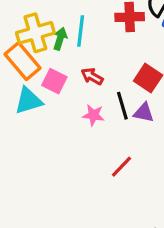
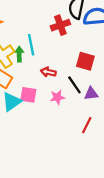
pink square: (54, 81) -> (28, 95), moved
purple triangle: (144, 113) -> (91, 94), moved

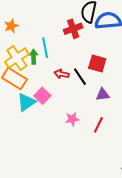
black line: (74, 85) -> (80, 77), moved
pink square: (28, 95) -> (42, 96), turned 35
pink star: (57, 97) -> (72, 119), moved

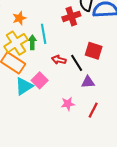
orange star: (11, 26) -> (19, 18), moved
purple triangle: (103, 95) -> (88, 82), moved

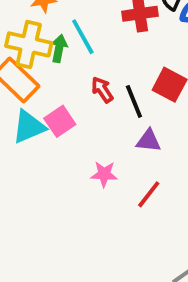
cyan line: (44, 34) -> (83, 37), turned -30
yellow cross: (16, 43) -> (29, 44), turned 35
red arrow: (59, 60) -> (102, 90), turned 32

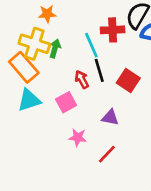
cyan line: (83, 37) -> (91, 45), moved
black line: (134, 101) -> (99, 70), moved
pink square: (60, 121) -> (66, 102), moved

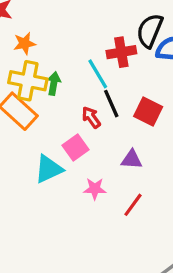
orange star: (47, 14) -> (25, 43), moved
cyan triangle: (29, 100) -> (49, 169), moved

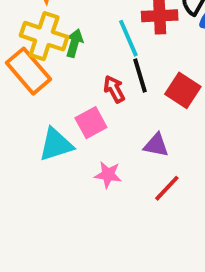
red line: (133, 205) -> (167, 188), moved

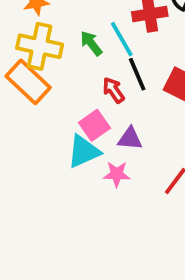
green arrow: (74, 43) -> (91, 43), moved, turned -48
cyan triangle: (56, 144) -> (84, 151), moved
purple triangle: (156, 145) -> (130, 139), moved

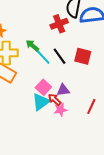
cyan line: (122, 39) -> (42, 56), moved
red arrow: (113, 90) -> (55, 100), moved

